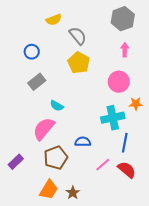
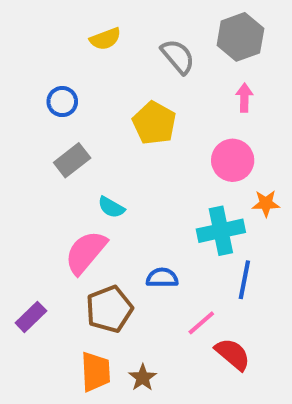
gray semicircle: (78, 36) -> (178, 56), moved
red semicircle: (127, 170) -> (233, 354), moved
orange trapezoid: (49, 190) -> (96, 372), turned -35

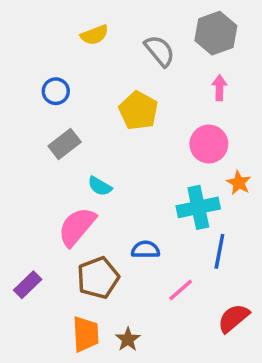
orange star: (266, 203) -> (239, 183), turned 30
red semicircle: (233, 354) -> (233, 318), moved, turned -80

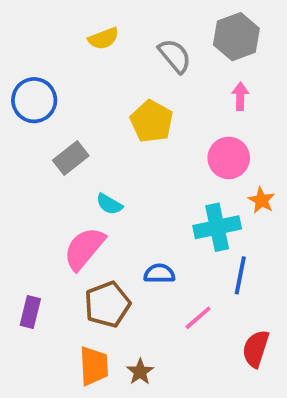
blue circle: (56, 91) -> (34, 100), moved, size x1.5
purple rectangle: (28, 285) -> (30, 312), turned -32
red semicircle: (233, 318) -> (256, 349), turned -32

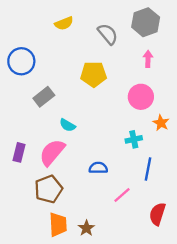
yellow pentagon: (152, 121) -> (94, 74), turned -30
cyan cross: (217, 227) -> (134, 139), size x0.6
brown pentagon: (107, 304) -> (49, 189), moved
purple rectangle: (30, 312) -> (19, 152), moved

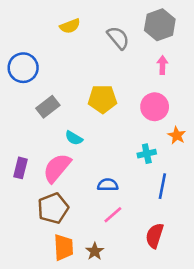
yellow pentagon: (94, 74) -> (103, 99), moved
pink line: (122, 195) -> (113, 215), moved
red semicircle: (157, 214) -> (155, 236), moved

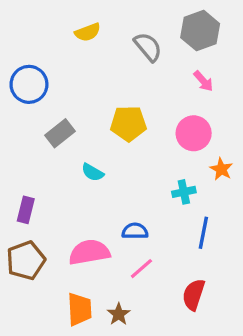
pink arrow: (162, 65) -> (203, 81), turned 138
pink semicircle: (57, 168) -> (89, 252), moved, turned 40
brown pentagon: (53, 208) -> (26, 260), moved

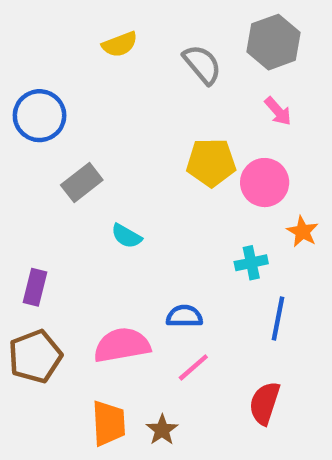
yellow pentagon: (128, 123) -> (211, 162), moved

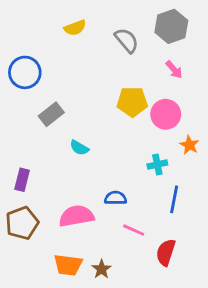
pink line: (193, 367) -> (134, 230), moved, turned 65
orange trapezoid: (109, 423) -> (68, 265), turned 100

